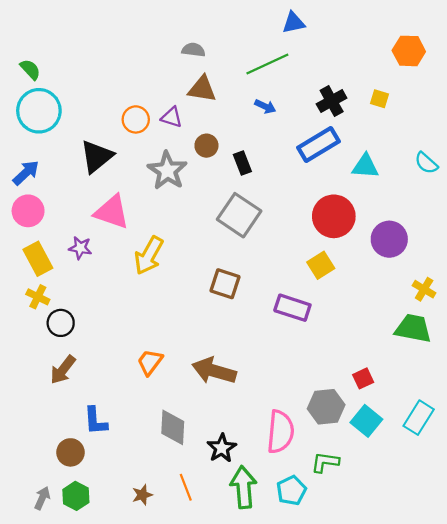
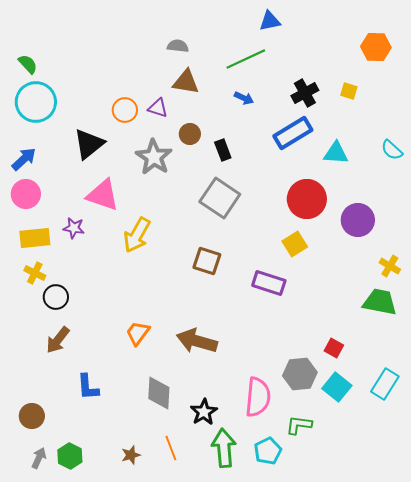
yellow rectangle: (38, 259) -> (35, 238), turned -68
red square: (363, 378) -> (334, 348), turned -36
brown circle: (70, 452) -> (32, 416), moved

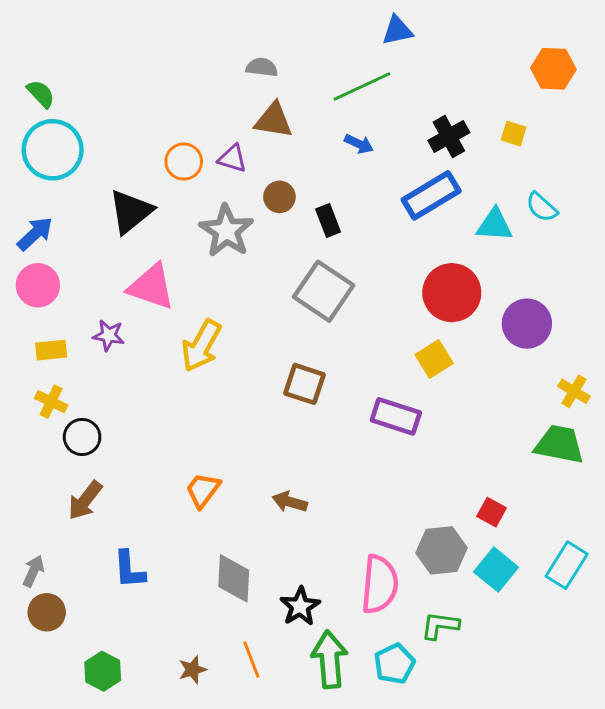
cyan semicircle: (392, 150) -> (542, 207), moved
yellow rectangle: (35, 238) -> (51, 350), size x0.7
brown arrow: (197, 341) -> (290, 502), size x0.6
gray arrow: (39, 458) -> (33, 571), moved

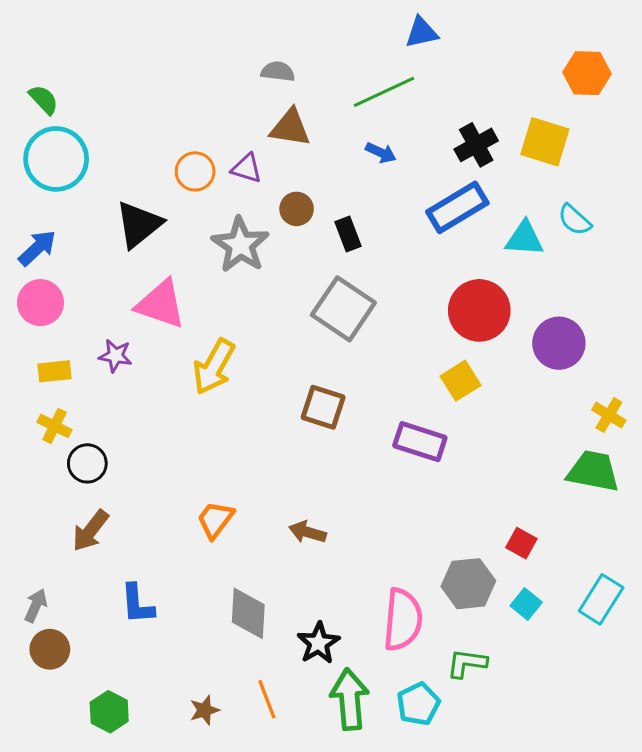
yellow square: (514, 134) -> (545, 142), size x1.8
cyan square: (496, 570) -> (526, 604), size x0.7

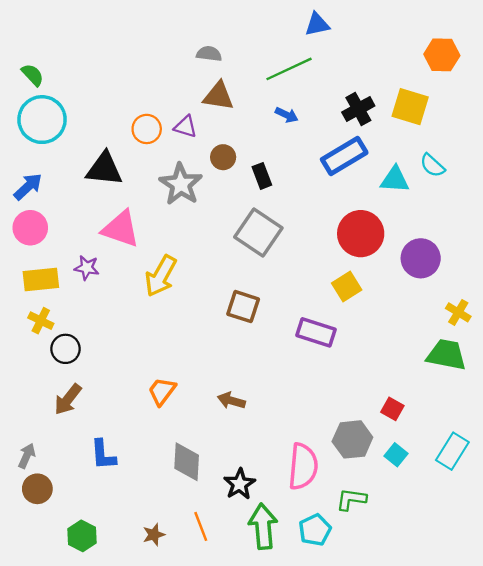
black triangle: (139, 225) -> (104, 169), turned 45
yellow rectangle: (55, 371) -> (41, 279), size x1.4

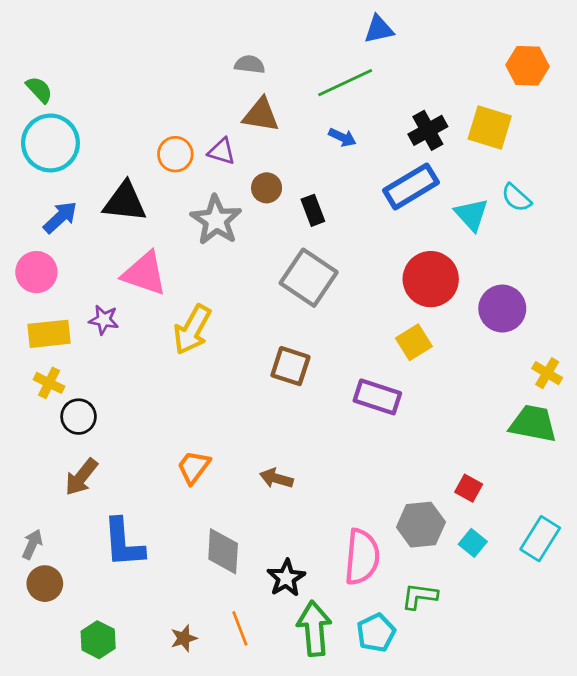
cyan triangle: (395, 180) -> (471, 215), turned 44
blue arrow: (28, 187) -> (60, 217), moved
blue L-shape: (103, 455) -> (123, 543), size x1.4

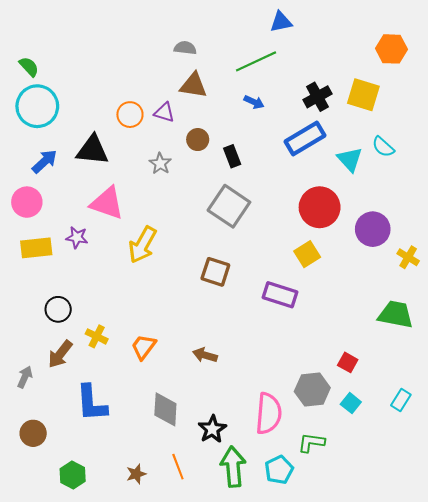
gray star: (216, 220) -> (160, 163), size x0.6
yellow cross: (547, 373) -> (408, 257), moved
yellow cross: (49, 383) -> (97, 336), moved
cyan rectangle: (540, 539) -> (401, 400), size x0.7
gray arrow: (32, 544) -> (25, 377), moved

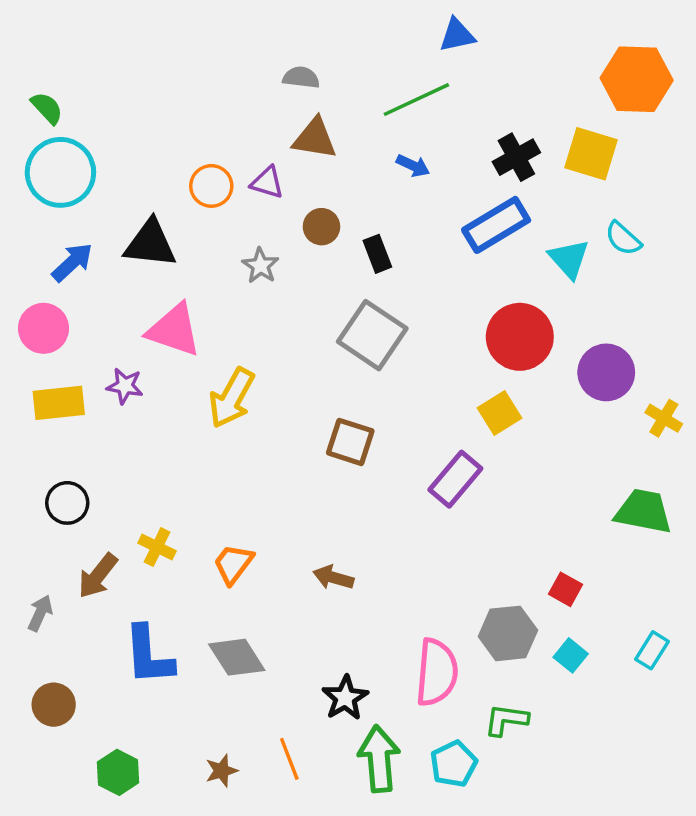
orange hexagon: (391, 49) -> (637, 79), size x1.4
purple rectangle: (280, 295) -> (455, 479), turned -68
black circle: (58, 309) -> (67, 503), moved
gray diamond: (165, 409) -> (237, 657), moved, turned -36

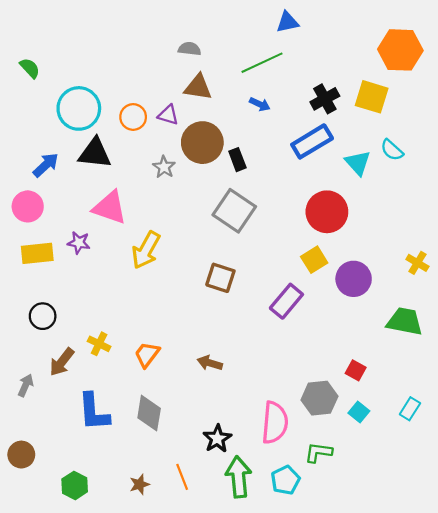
cyan circle: (60, 172) -> (79, 108), moved
brown circle: (321, 227) -> (202, 143), size x1.8
purple circle: (606, 372) -> (354, 279), moved
gray diamond: (237, 657) -> (149, 413), turned 42
brown circle: (54, 705) -> (21, 455), moved

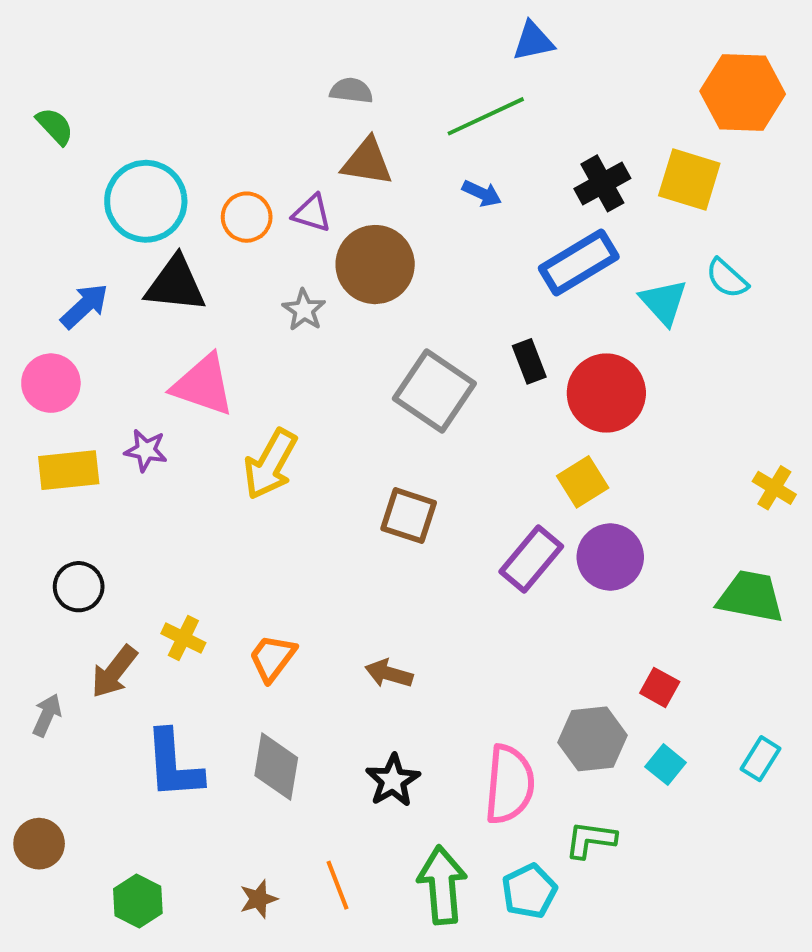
black rectangle: (237, 160) -> (529, 361), moved
purple circle: (354, 279) -> (610, 557), moved
black star: (217, 439) -> (393, 780), moved

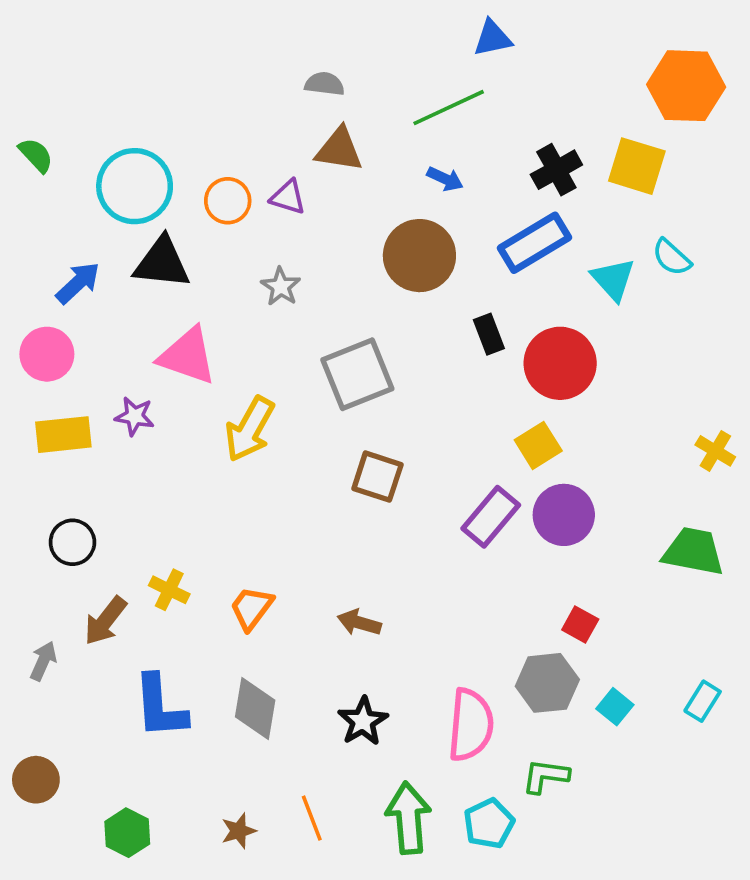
green semicircle: (55, 126) -> (36, 155), moved
brown circle: (375, 265) -> (419, 256), moved
gray square: (434, 391) -> (357, 374), moved, turned 34
red square: (660, 687) -> (580, 624), moved

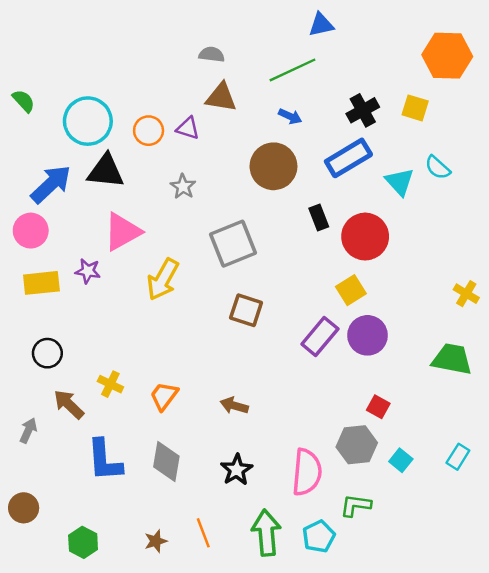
yellow square: (637, 166) -> (415, 108), size x0.7
blue arrow: (78, 283) -> (51, 184), size x1.4
pink triangle: (188, 356) -> (122, 232), turned -48
brown arrow: (105, 621) -> (69, 404), turned 96

